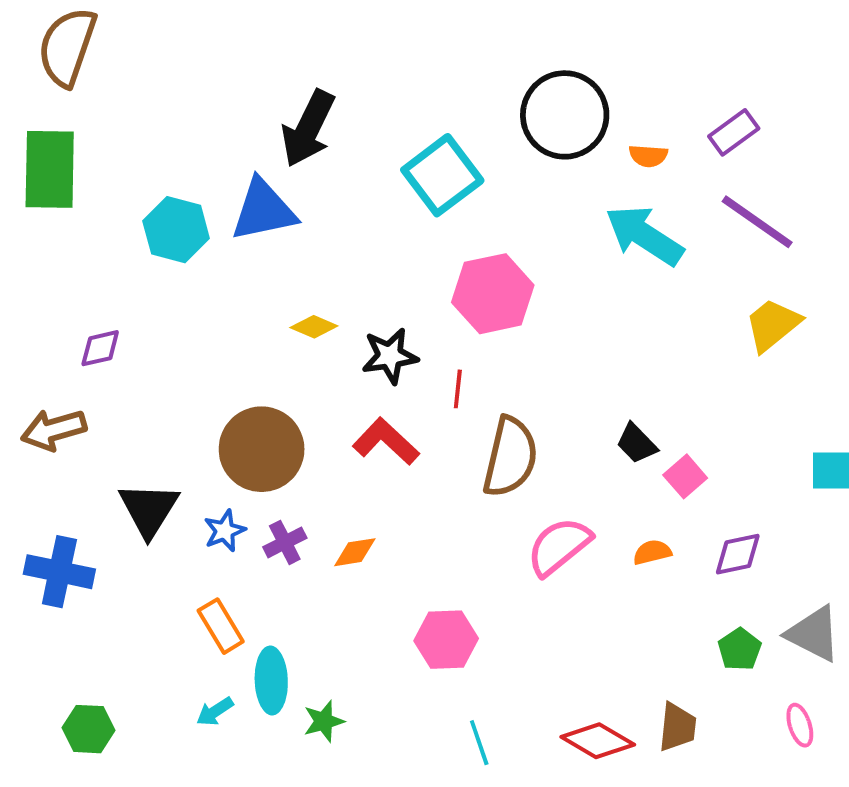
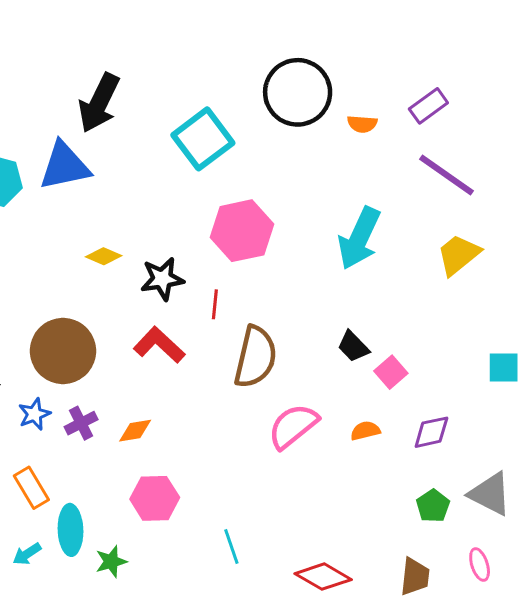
cyan arrow: (644, 235) -> (359, 238), moved, turned -98
pink hexagon: (446, 640) -> (155, 498), moved
brown trapezoid: (677, 727) -> (415, 577), moved
cyan line: (479, 743) -> (231, 546), moved

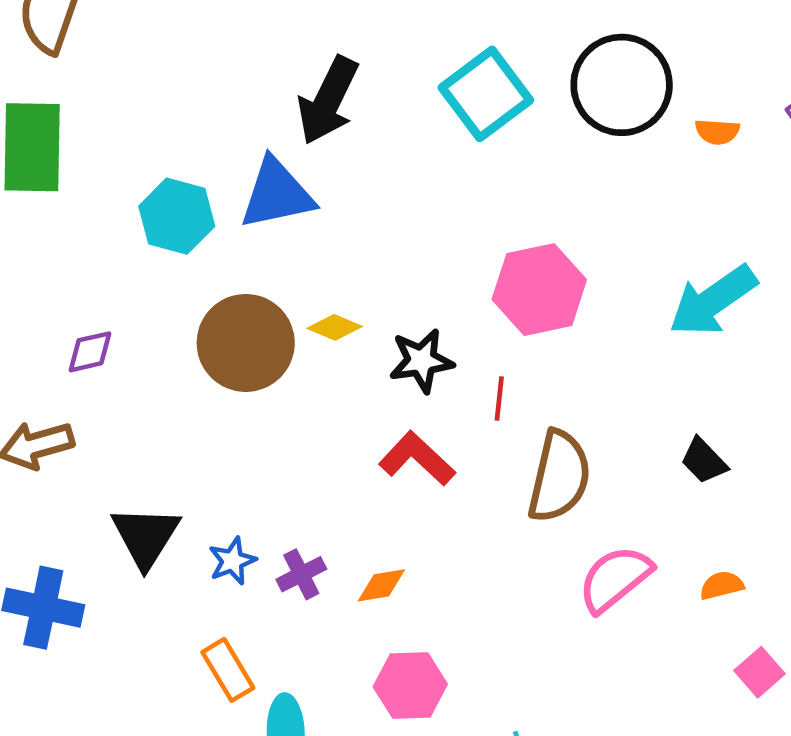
cyan square: (203, 139) -> (486, 94), moved
cyan arrow: (359, 238) -> (713, 301), turned 30
brown circle: (63, 351) -> (246, 343), moved
pink square: (391, 372) -> (759, 672), moved

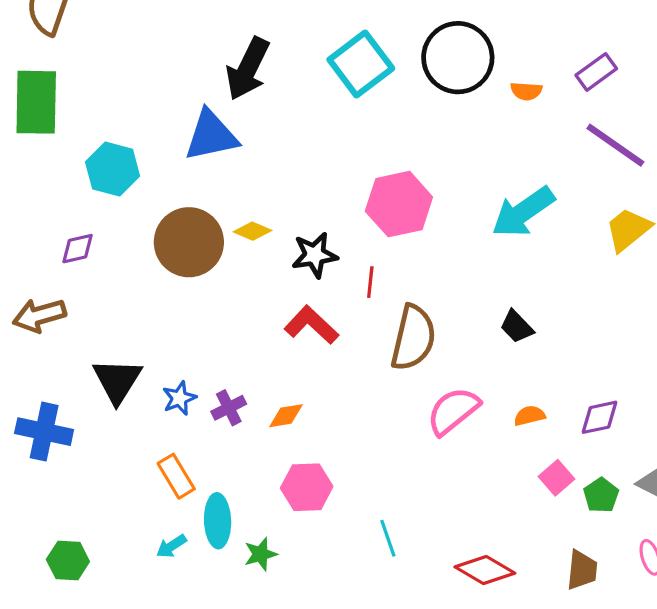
cyan hexagon: (177, 216) -> (113, 169), moved

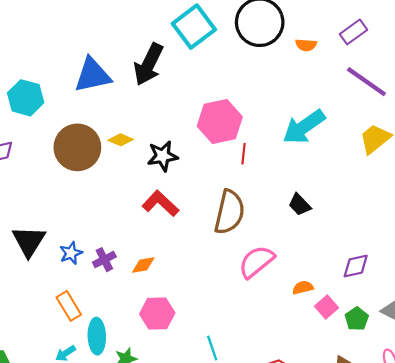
black arrow: (248, 69) -> (149, 64), moved
red line: (370, 282) -> (243, 154), moved
orange semicircle: (529, 416) -> (303, 288), moved

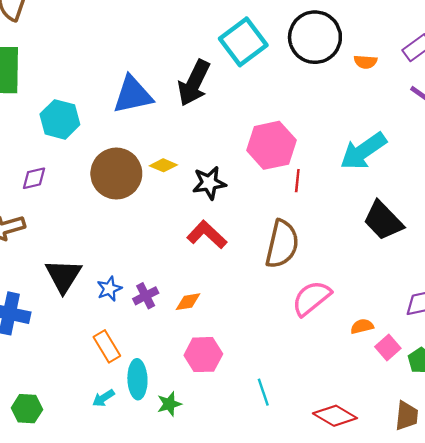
black trapezoid: (300, 205) -> (383, 221), moved, size x1.6

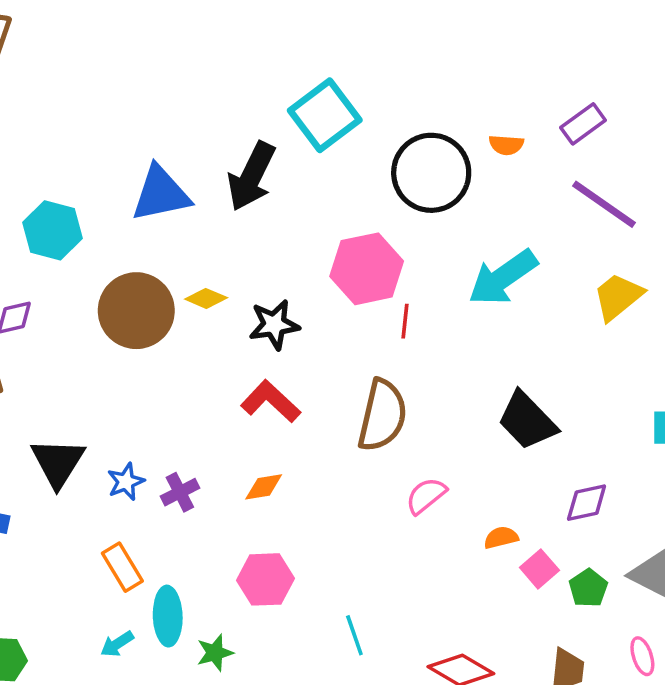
black circle: (315, 37) -> (431, 173), moved
black trapezoid: (383, 221) -> (527, 421), moved
pink semicircle: (311, 298) -> (426, 496), size x0.7
orange diamond: (188, 302) -> (264, 487), moved

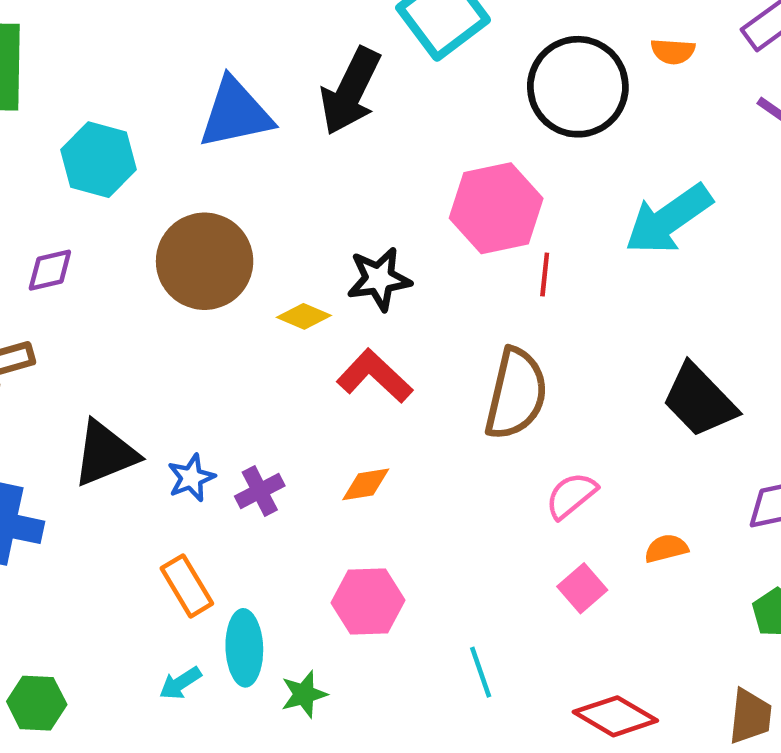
yellow diamond: (206, 298) -> (304, 316), moved
black triangle: (58, 462) -> (105, 453), turned 36
pink square: (539, 569) -> (582, 588), moved

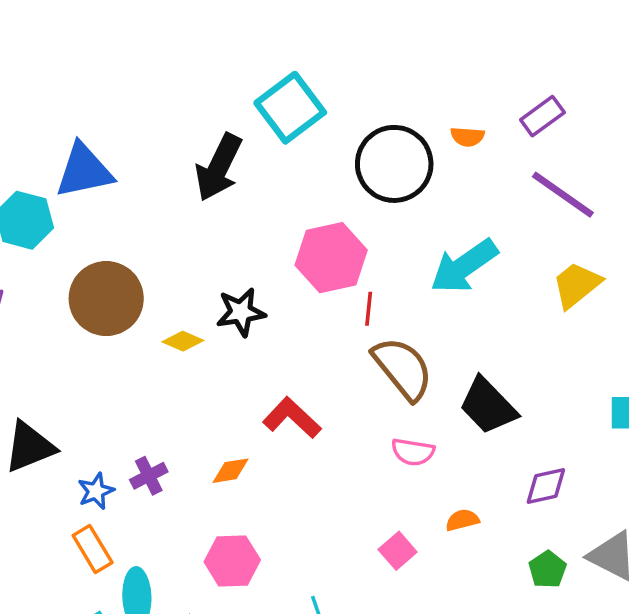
blue triangle: (235, 113) -> (84, 171), moved
red L-shape: (375, 376) -> (292, 418), moved
brown semicircle: (516, 394) -> (403, 368), moved, turned -52
blue star: (191, 478) -> (96, 491), moved
pink semicircle: (571, 495) -> (413, 452), moved, turned -132

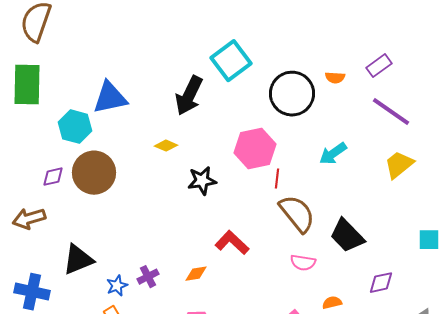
cyan arrow: (464, 266) -> (333, 154), size x0.7
brown circle: (106, 299) -> (94, 173), moved
yellow diamond: (183, 341) -> (166, 146), moved

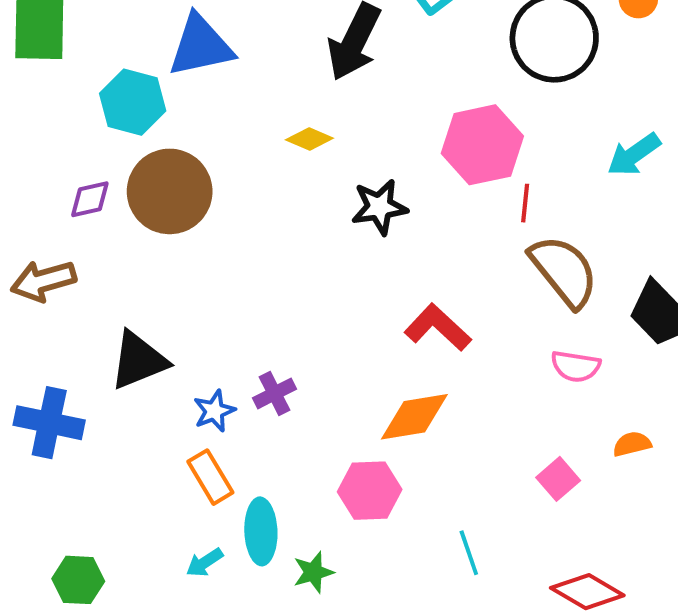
orange diamond: (196, 274) -> (414, 417), moved, size x1.6

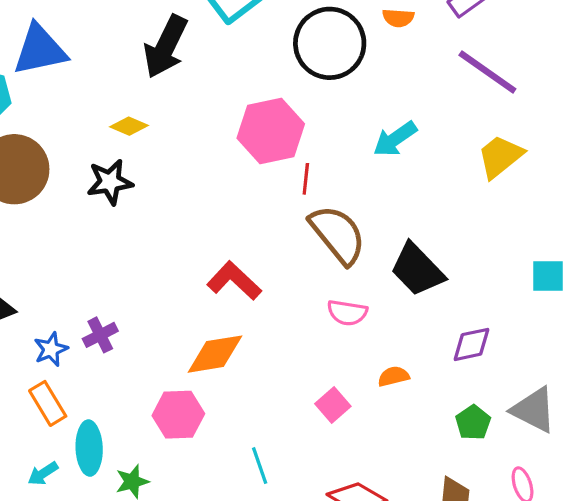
black star: (379, 207) -> (110, 182), moved

